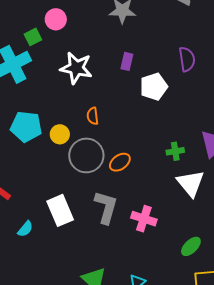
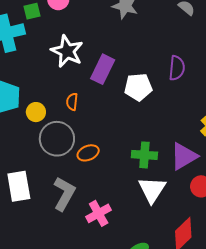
purple rectangle: (127, 61) -> (103, 69), moved, size x1.6
green cross: (175, 151) -> (144, 155), size x1.4
pink cross: (144, 219) -> (99, 213), turned 30

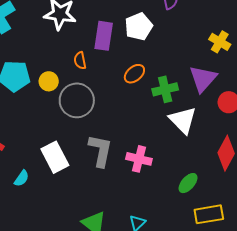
purple rectangle: (103, 69) -> (104, 36), moved
orange ellipse: (88, 153) -> (134, 74), moved
pink cross: (99, 213) -> (139, 159), turned -30

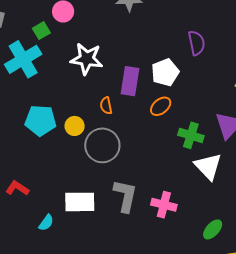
orange ellipse: (134, 74) -> (161, 106), moved
green cross: (165, 89) -> (191, 135), turned 30
white rectangle: (55, 157) -> (80, 202), turned -64

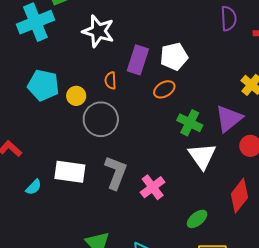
purple semicircle: (196, 43) -> (229, 18), moved
pink cross: (164, 205) -> (153, 187), turned 30

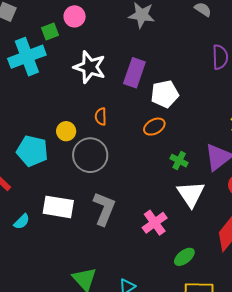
purple rectangle: (138, 60) -> (134, 73), moved
cyan pentagon: (43, 85) -> (32, 151), moved
green cross: (190, 123) -> (179, 161), size x0.7
pink cross: (153, 187) -> (155, 223), moved

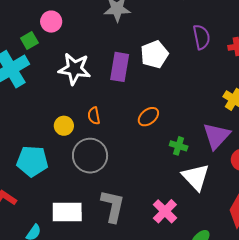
white pentagon: (165, 94) -> (154, 54), moved
yellow circle: (66, 131) -> (64, 126), moved

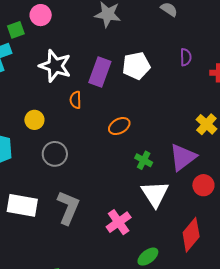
purple semicircle: (201, 37) -> (186, 57), size x0.7
orange semicircle: (94, 116) -> (75, 100), moved
gray circle: (90, 156) -> (55, 154), size x0.7

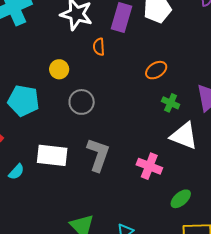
orange ellipse: (119, 126) -> (156, 70), moved
white triangle: (155, 194) -> (184, 136), turned -32
pink cross: (119, 222) -> (149, 166), turned -30

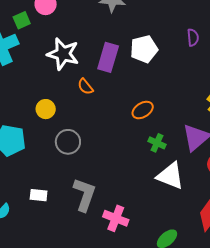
orange semicircle: (99, 47) -> (85, 87), turned -36
white rectangle: (52, 155) -> (39, 195), size x0.6
pink cross: (149, 166) -> (116, 218), moved

